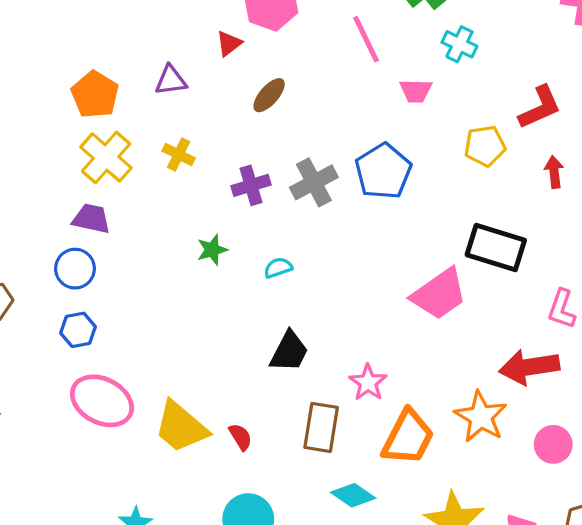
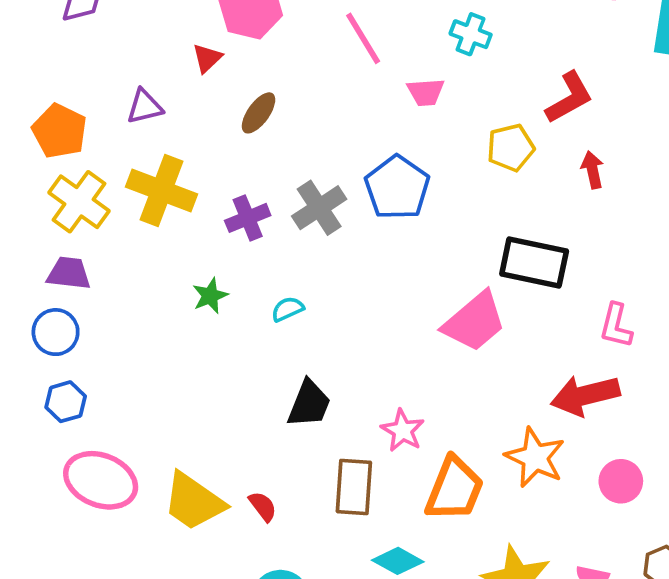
yellow cross: (179, 154) -> (162, 191), size x1.8

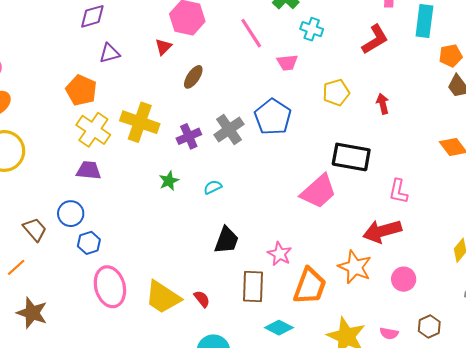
red L-shape: (569, 98) -> (375, 39), moved
purple triangle: (145, 107) -> (109, 53), moved
blue circle: (56, 332) -> (71, 214), moved
pink ellipse: (101, 480) -> (110, 287), turned 54

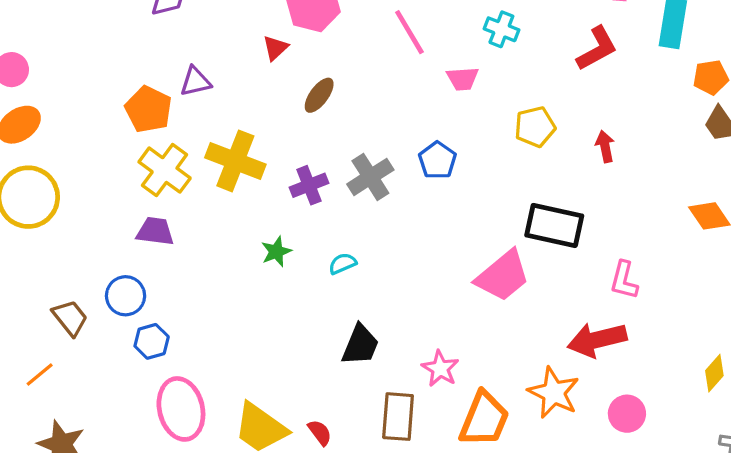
purple triangle: (109, 53) -> (195, 82), moved
blue pentagon: (273, 117) -> (437, 160), size x0.7

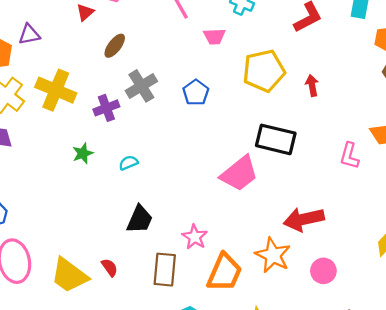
yellow pentagon: (535, 127) -> (264, 71), size x1.5
gray cross: (370, 177) -> (141, 86), moved
pink L-shape: (624, 280) -> (349, 156), moved
red semicircle: (320, 433) -> (110, 267), moved

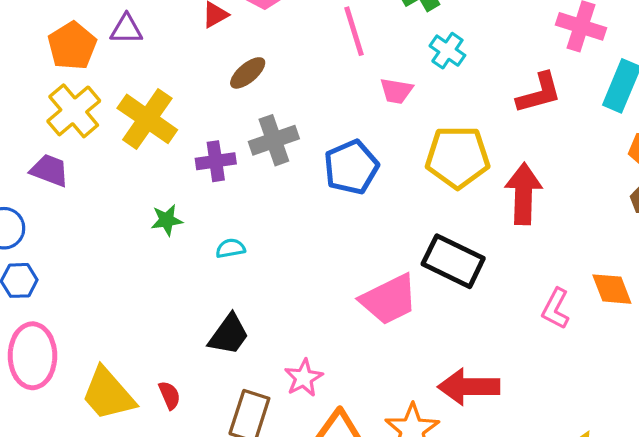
red arrow: (312, 85) -> (523, 194), size x1.8
blue pentagon: (196, 93) -> (351, 167), size x1.4

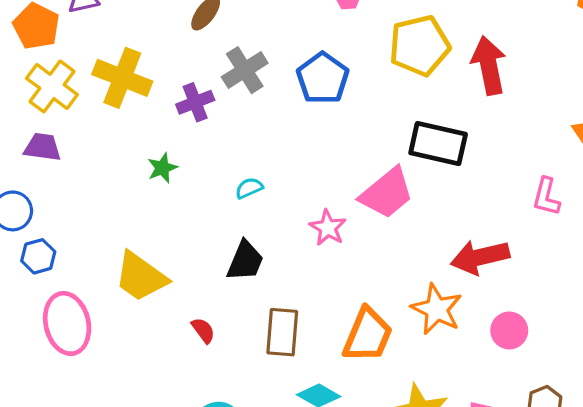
cyan semicircle: (230, 248) -> (249, 188), moved
pink L-shape: (556, 309) -> (546, 197), moved
pink star: (304, 378) -> (328, 228), moved
yellow trapezoid: (108, 394) -> (141, 277), moved

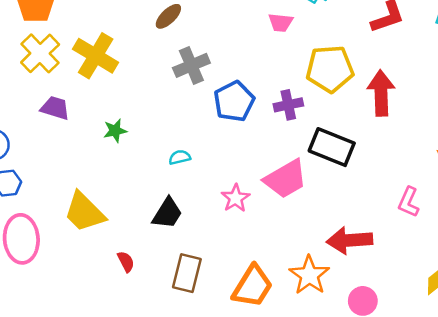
blue pentagon: (323, 78) -> (234, 101), moved
purple cross: (195, 102) -> (288, 105), moved
purple trapezoid: (42, 147) -> (55, 108), moved

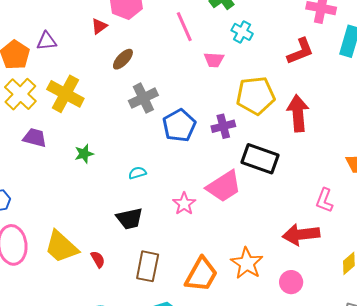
yellow trapezoid: (84, 212) -> (61, 247), moved
black trapezoid: (167, 213) -> (130, 219), turned 48
red arrow: (350, 240) -> (301, 234), moved

